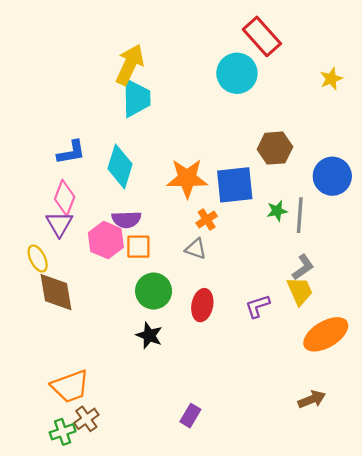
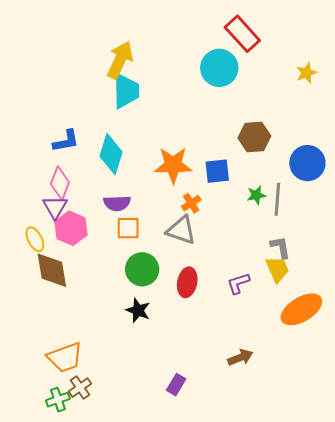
blue square: (235, 185) -> (217, 171), size x0.7
pink hexagon: (106, 240) -> (71, 228), moved
gray triangle: (196, 249) -> (181, 230), size x1.5
gray L-shape: (303, 267) -> (280, 247), turned -65
brown arrow: (312, 399) -> (240, 357), moved

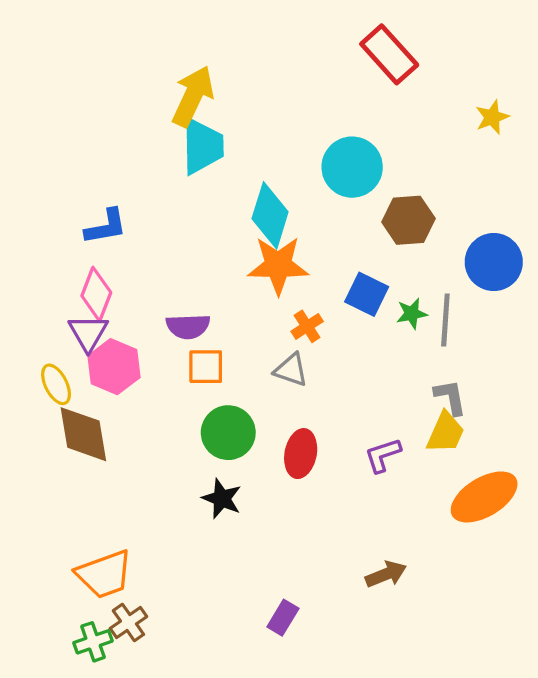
cyan circle: (219, 68) -> (352, 167), moved
cyan diamond: (111, 154) -> (270, 215), moved
blue square: (217, 171) -> (367, 294), moved, turned 32
gray triangle: (181, 230) -> (291, 370), size x0.7
yellow trapezoid: (277, 269) -> (445, 433), turned 48

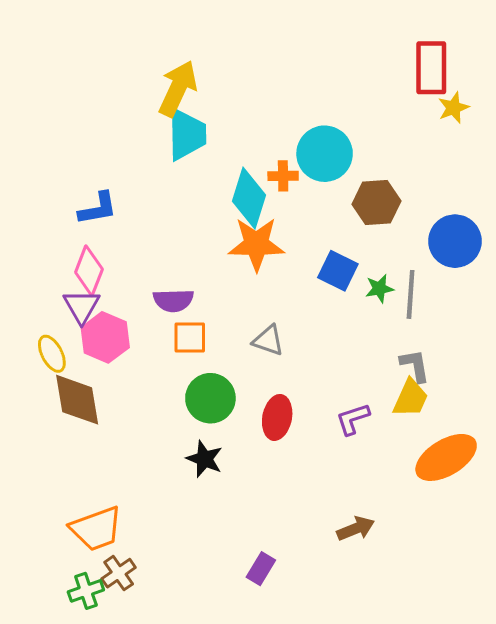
red rectangle: (389, 54) -> (431, 68), moved, turned 42
orange cross: (307, 326) -> (283, 176), moved, turned 32

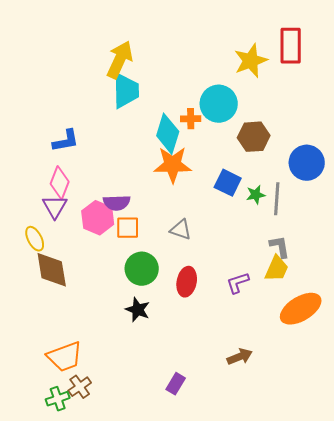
yellow star: (453, 108) -> (251, 61), moved, size x1.6
pink hexagon: (105, 337) -> (98, 218), moved

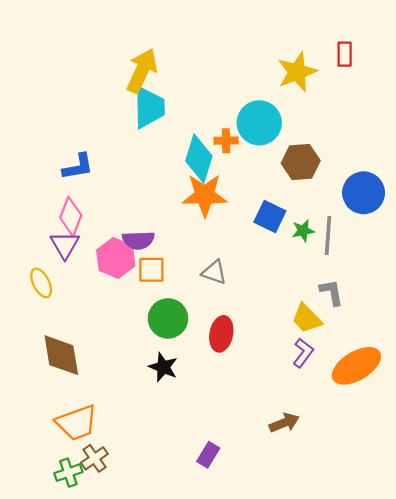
red rectangle: (291, 46) -> (345, 54), size x0.6
yellow trapezoid: (277, 269) -> (307, 318), moved, turned 112
brown diamond: (52, 270) -> (61, 355), moved
purple L-shape: (238, 283) -> (303, 353), moved, turned 145

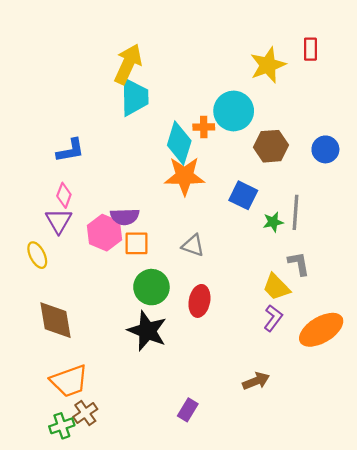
blue circle: (364, 193) -> (325, 149), moved, size x0.7
pink diamond: (71, 217) -> (64, 195), size x0.7
green star: (303, 231) -> (273, 222), moved
black star: (163, 367) -> (147, 331), size x1.5

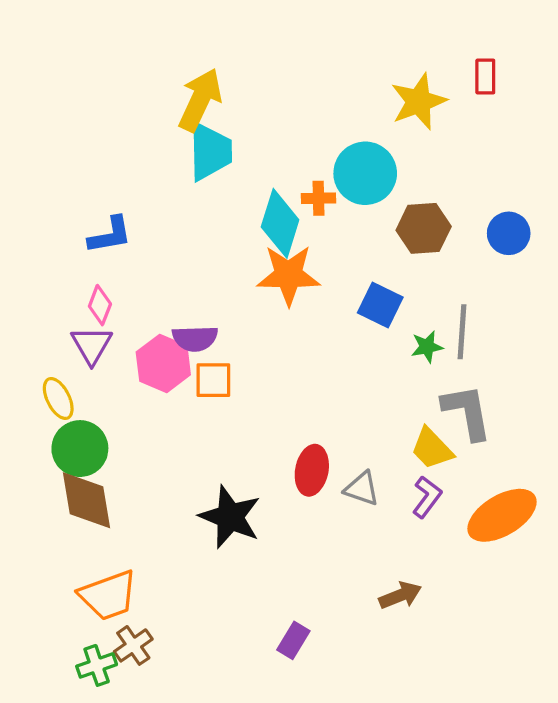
gray triangle: (193, 245) -> (362, 489), moved
gray L-shape: (299, 264) -> (467, 412), size x1.5
green circle: (151, 287) -> (80, 449), moved

